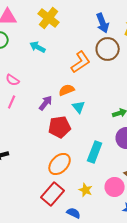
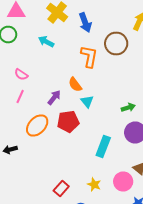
blue arrow: (103, 23) -> (85, 22), moved
orange L-shape: (81, 62) -> (89, 56), turned -45
orange semicircle: (67, 90) -> (75, 84), turned -105
orange ellipse: (60, 164) -> (37, 126), moved
red rectangle: (53, 194) -> (61, 188), size x0.7

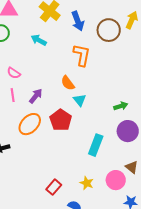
brown circle: (116, 44) -> (109, 30), moved
pink line: (20, 96) -> (13, 95), turned -32
purple arrow: (54, 98) -> (36, 96), moved
red pentagon: (68, 122) -> (61, 120), turned -30

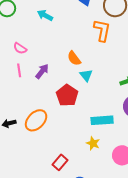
orange L-shape: (82, 55) -> (102, 30), moved
orange ellipse: (30, 124) -> (36, 120), moved
cyan rectangle: (96, 145) -> (102, 120), turned 65
yellow star: (87, 183) -> (93, 143), moved

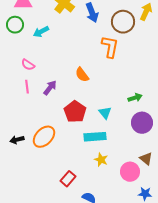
cyan arrow: (45, 15) -> (41, 32), moved, turned -56
cyan triangle: (86, 75) -> (105, 113), moved
cyan rectangle: (102, 120) -> (95, 137), moved

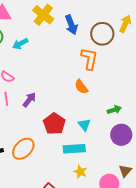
orange semicircle: (82, 75) -> (81, 87), moved
brown triangle: (146, 159) -> (125, 171), turned 32

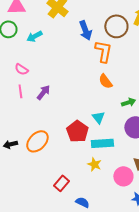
blue arrow: (71, 25) -> (85, 30), moved
orange semicircle: (81, 87) -> (105, 81), moved
red pentagon: (54, 124) -> (77, 131), moved
cyan rectangle: (74, 149) -> (102, 143), moved

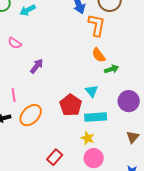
pink line: (20, 91) -> (14, 95), moved
green arrow: (128, 102) -> (112, 69), moved
pink circle: (123, 176) -> (94, 158), moved

